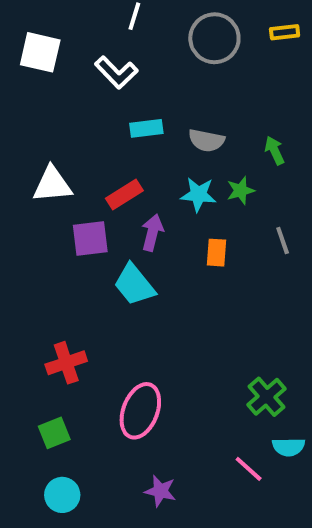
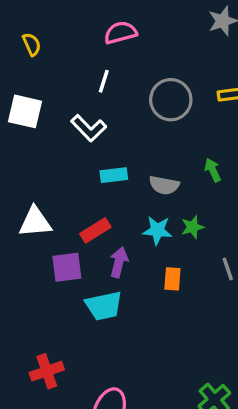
green arrow: (275, 150) -> (213, 170), moved
cyan trapezoid: (134, 285) -> (104, 306), turned -63

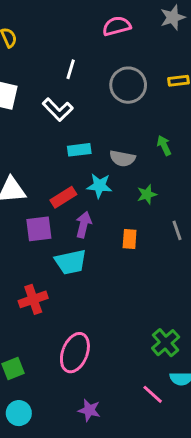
pink semicircle: (121, 33) -> (117, 26), moved
cyan star: (157, 230) -> (99, 186), moved
red cross: (47, 371) -> (33, 299), moved

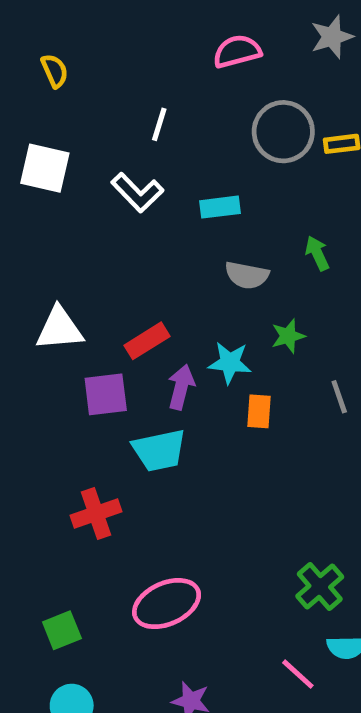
gray circle: (128, 85) -> (283, 132), moved
cyan rectangle: (79, 150) -> (220, 207), moved
cyan star: (99, 186) -> (230, 363), moved
pink ellipse: (75, 353) -> (167, 604), turned 45

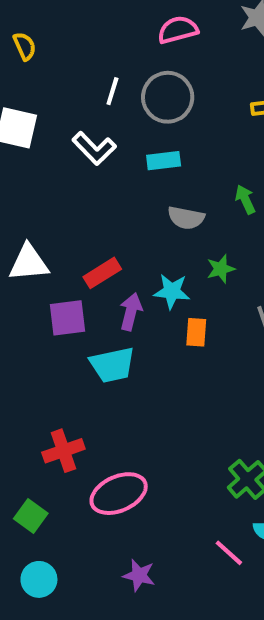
gray circle: (283, 132) -> (168, 97), moved
red cross: (96, 514) -> (63, 451), moved
green square: (62, 630) -> (31, 516), turned -32

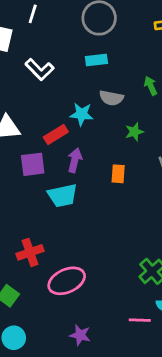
white line: (112, 91) -> (33, 14), moved
white L-shape: (94, 148) -> (39, 69), moved
cyan star: (172, 291) -> (82, 114), moved
pink line: (229, 553) -> (140, 320), turned -40

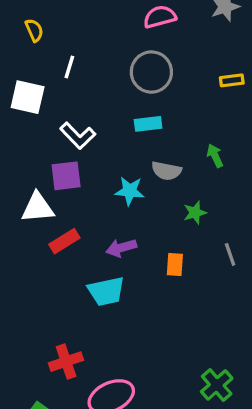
red rectangle: (56, 135) -> (64, 241), moved
purple arrow: (75, 160) -> (121, 248), turned -120
purple square: (33, 164) -> (66, 176), moved

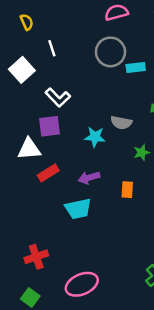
white line: (69, 67) -> (52, 48), turned -35
white square: (28, 97) -> (22, 70), turned 35
cyan rectangle: (148, 124) -> (136, 67), moved
red cross: (66, 362) -> (36, 257), moved

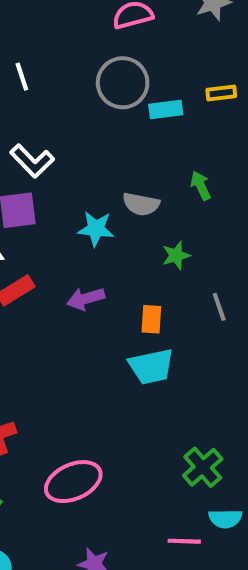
cyan trapezoid: (78, 209) -> (151, 366), moved

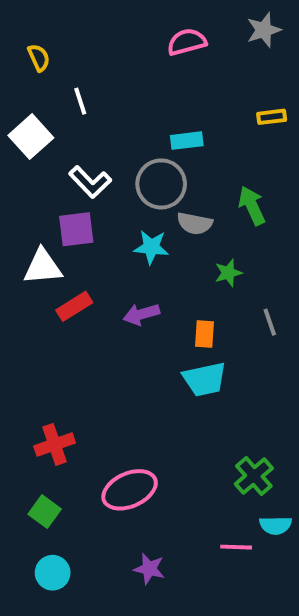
gray circle: (123, 83) -> (161, 184), moved
cyan rectangle: (166, 110) -> (187, 141), moved
green arrow: (201, 186) -> (252, 206), size x1.4

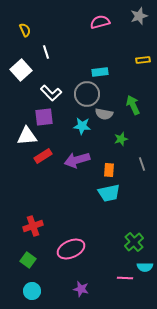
purple arrow: (141, 314) -> (77, 160), size x1.4

